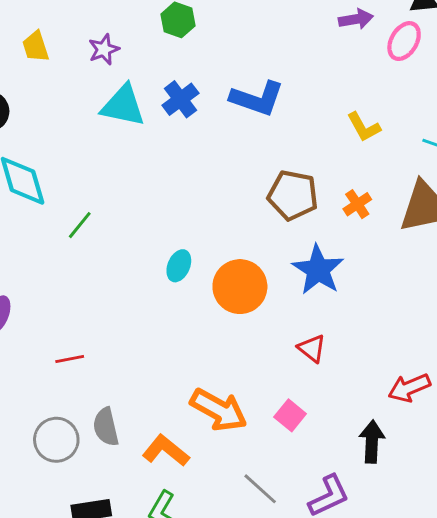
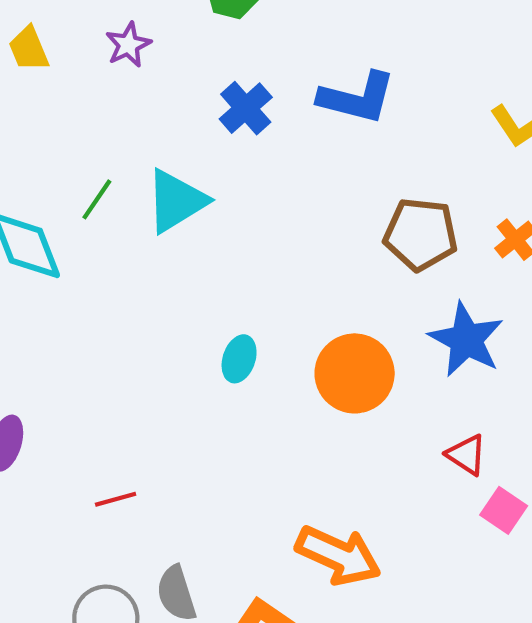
cyan triangle: (123, 106) -> (176, 201), moved, turned -39
green line: (80, 225) -> (97, 199), moved
cyan ellipse: (179, 266) -> (239, 359), moved
pink square: (290, 415) -> (504, 510), moved

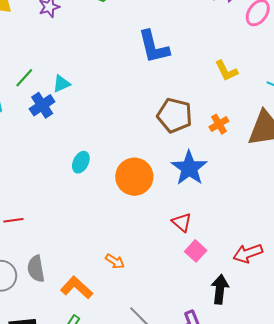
blue L-shape: (357, 98) -> (154, 47), turned 54
blue cross: (246, 108) -> (42, 105), moved
cyan triangle: (176, 201) -> (61, 84), size x0.6
orange arrow: (338, 555) -> (115, 261), size x0.5

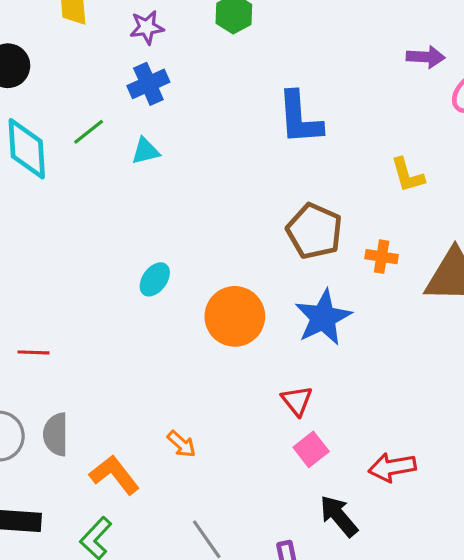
blue cross: (42, 105) -> (148, 84), moved
orange cross: (219, 124) -> (382, 257), turned 30
black arrow: (220, 289) -> (339, 516), turned -56

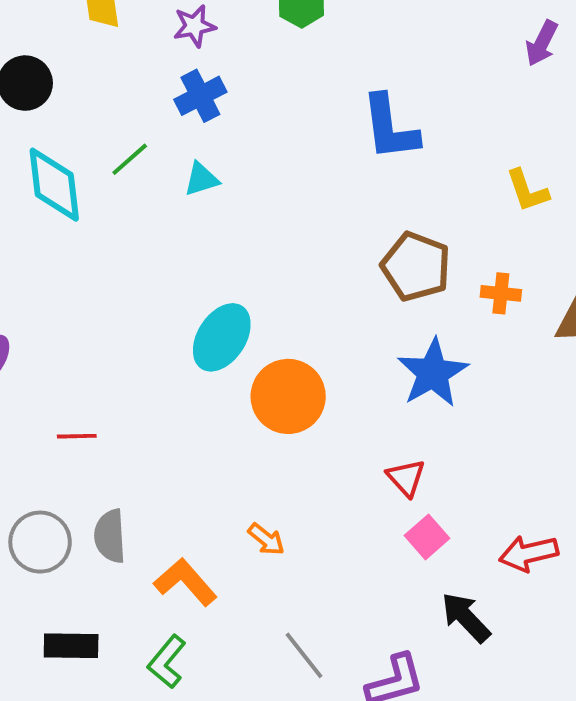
purple arrow: (426, 57) -> (542, 43), turned 117
cyan ellipse: (155, 279) -> (222, 337), size x1.6
orange circle: (235, 316) -> (288, 396), moved

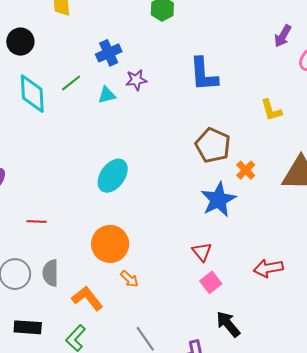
purple star: (194, 26) -> (136, 80), moved
orange cross: (501, 293) -> (246, 170), moved, turned 36
orange circle: (288, 396) -> (110, 244), moved
red arrow: (529, 553) -> (268, 268), moved

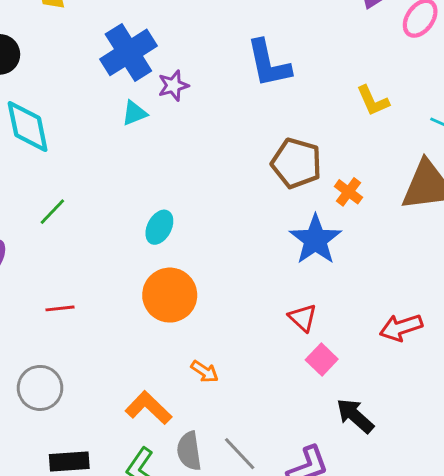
blue cross: (109, 53) -> (128, 52), size x1.5
green line: (71, 83) -> (52, 212), moved
cyan ellipse: (113, 176) -> (159, 227), size x0.7
orange circle: (110, 244) -> (170, 295), moved
gray semicircle: (51, 273) -> (189, 451), moved

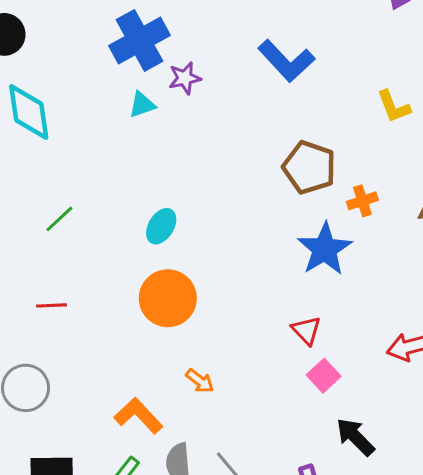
blue L-shape: (269, 64) -> (286, 61), turned -34
orange cross: (349, 192) -> (362, 201), turned 32
green line: (52, 212) -> (59, 219), moved

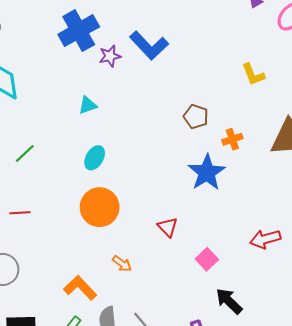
blue L-shape: (286, 61) -> (149, 45), moved
cyan triangle: (142, 105) -> (88, 105), moved
brown pentagon: (309, 167) -> (196, 117), size x0.7
red triangle: (306, 330) -> (168, 227), moved

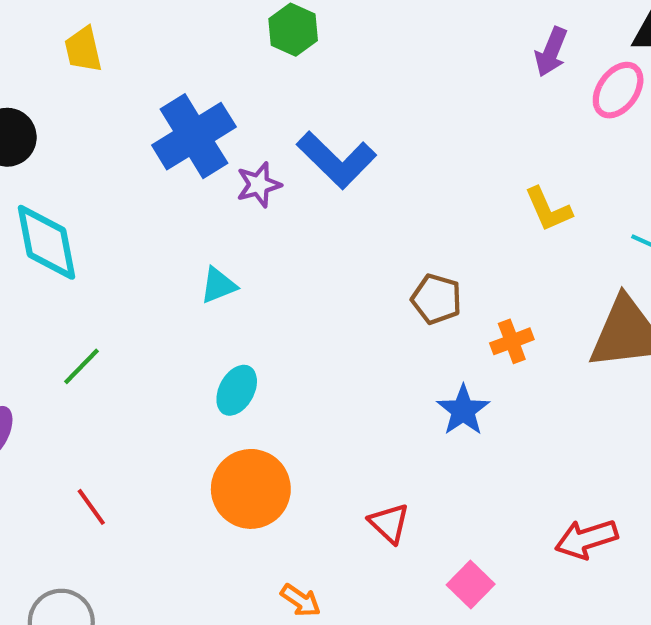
green line: (25, 153) -> (82, 366), moved
blue star: (207, 173) -> (463, 410), size x0.7
red line: (20, 213) -> (91, 507), turned 60

